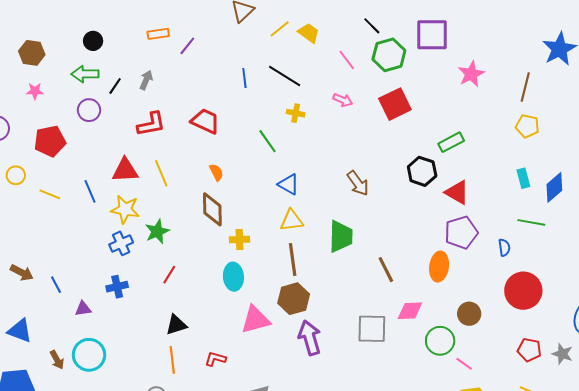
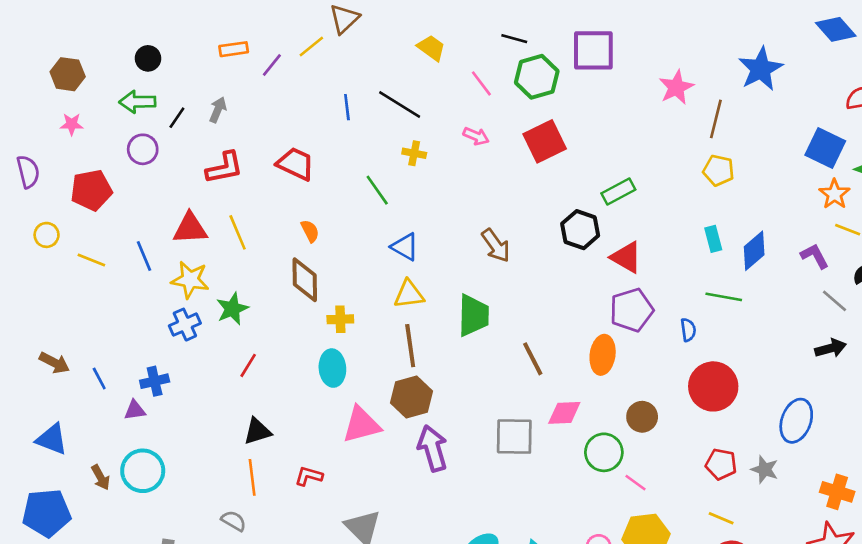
black line: (372, 26) -> (514, 39), turned -30
yellow line: (280, 29) -> (311, 47), moved
pink star: (471, 74) -> (676, 87), moved
blue cross: (117, 287) -> (155, 381), moved

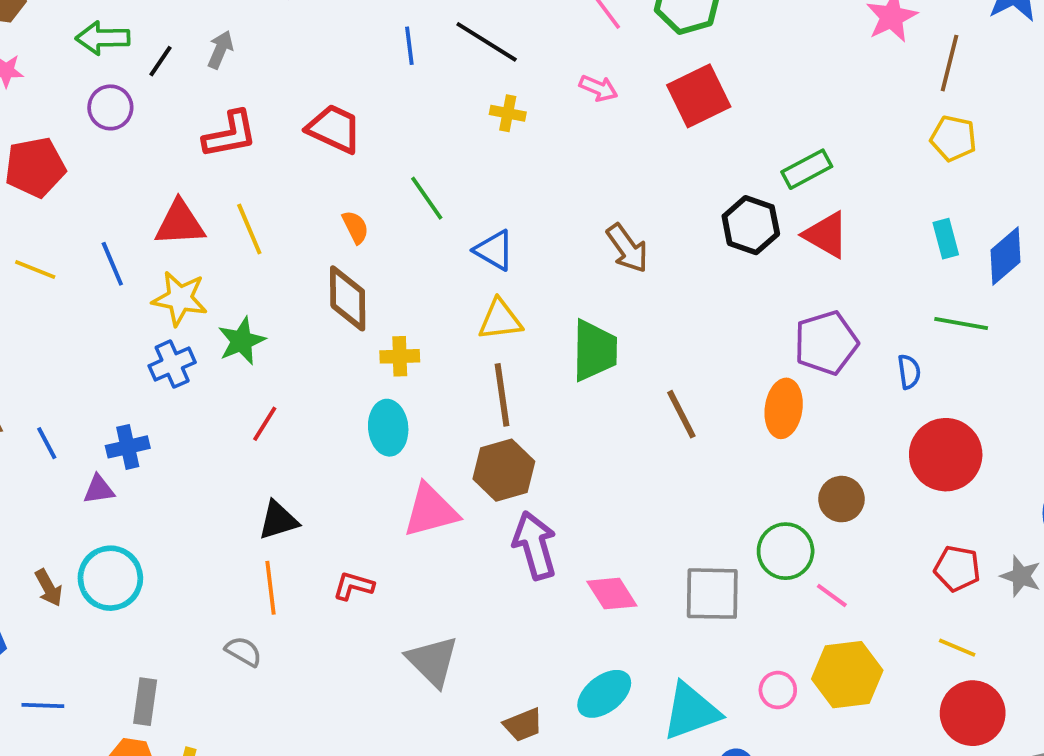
green line: (377, 190) -> (427, 198), moved
red triangle: (626, 257) -> (826, 235), moved
pink diamond: (564, 413) -> (612, 594), moved, turned 60
gray square: (514, 437) -> (712, 594), moved

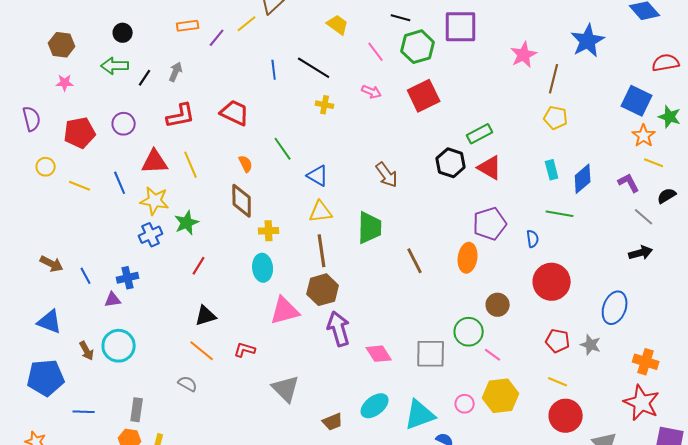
purple circle: (110, 107) -> (124, 124), moved
orange line: (270, 588) -> (202, 351), turned -44

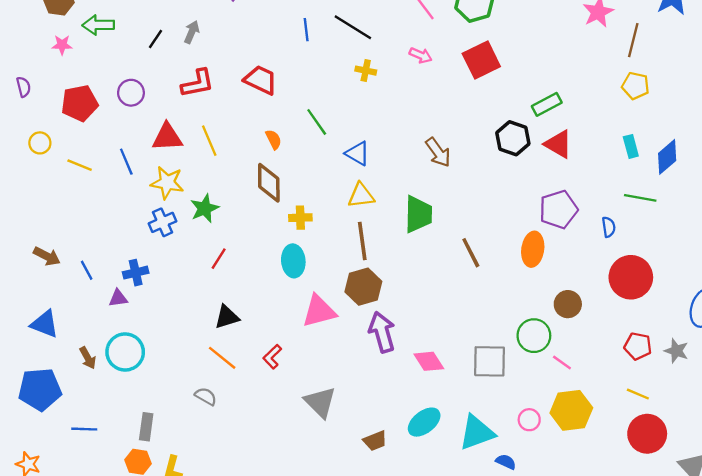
green arrow: (115, 66) -> (98, 25), moved
purple semicircle: (32, 119) -> (24, 87), size x0.7
red L-shape: (245, 350) -> (272, 357), turned -60

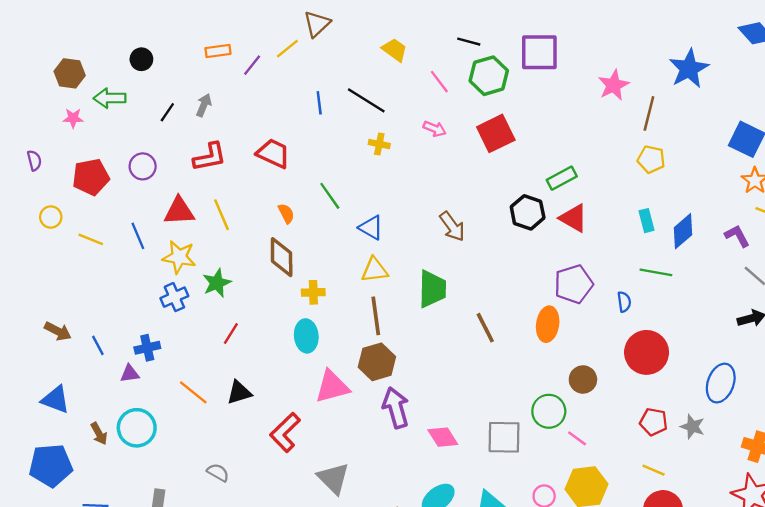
red L-shape: (272, 357) -> (285, 432), size x1.6
orange line: (222, 358) -> (193, 392), moved

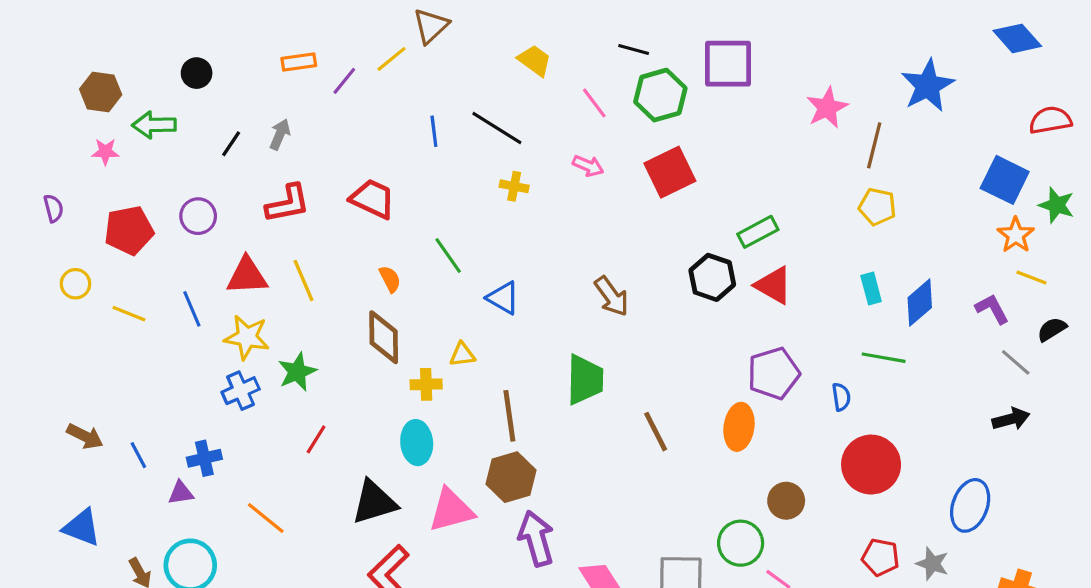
yellow triangle: (375, 270) -> (462, 354), moved, size x0.7
black triangle: (239, 392) -> (374, 502), moved, size x1.4

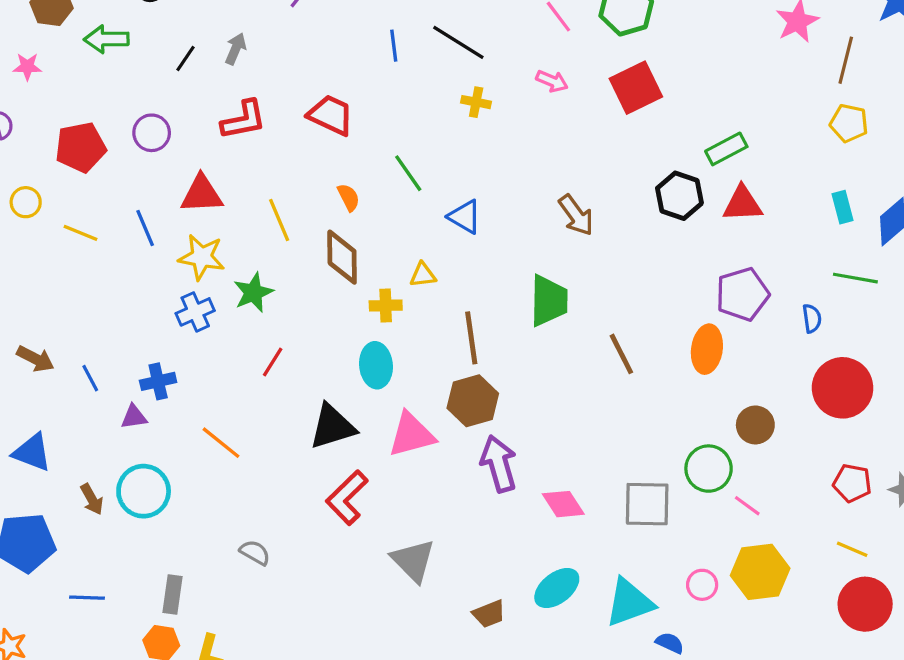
pink star: (105, 152) -> (27, 67), moved
yellow line: (303, 281) -> (279, 220), moved
red triangle: (774, 285) -> (742, 204), turned -33

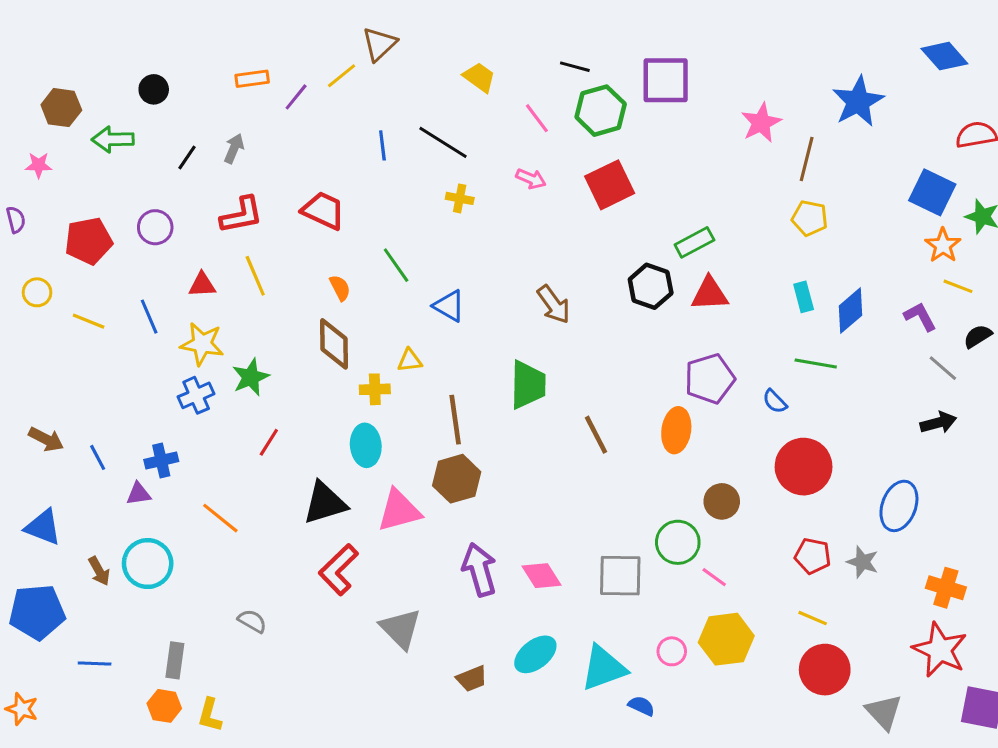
red triangle: (202, 194) -> (202, 285), size x0.7
yellow line: (279, 220) -> (255, 276), moved
blue semicircle: (812, 318) -> (775, 401), turned 144
purple arrow: (499, 464) -> (479, 570), moved

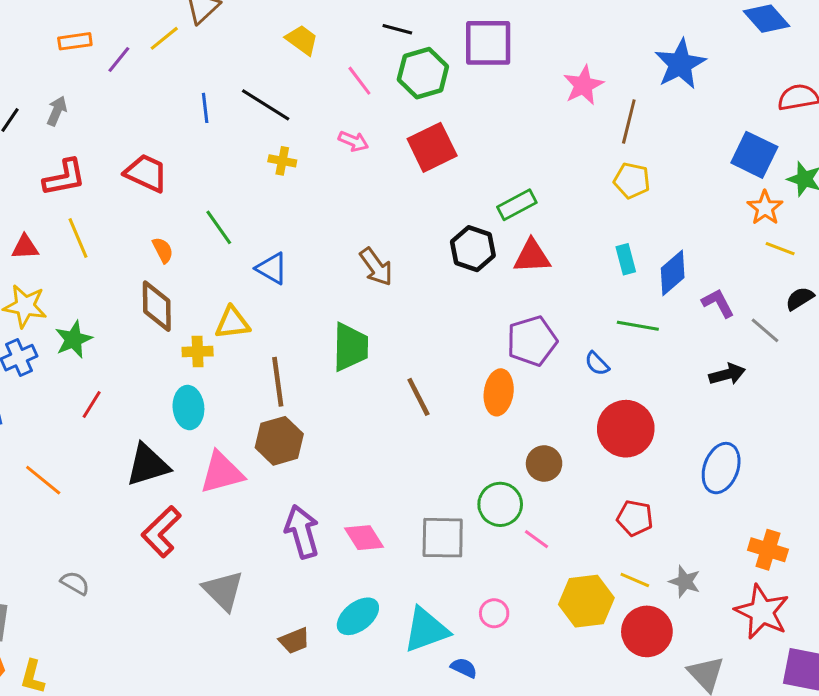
purple L-shape: (920, 317) -> (718, 303), moved
yellow triangle: (410, 361) -> (232, 323), size x1.4
black arrow: (938, 423) -> (727, 374), moved
gray star: (863, 562) -> (685, 582), moved
yellow hexagon: (726, 639) -> (586, 601), moved

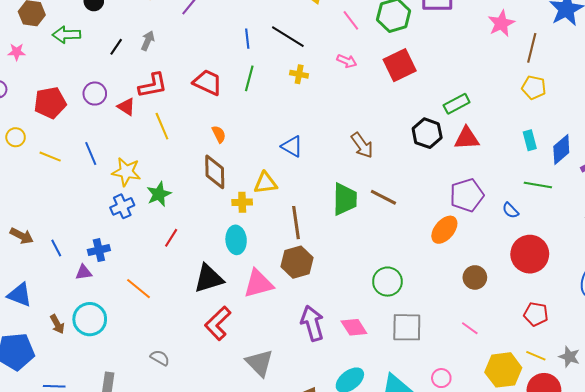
green line: (219, 227) -> (249, 78), moved, turned 50
red triangle: (25, 247) -> (126, 107), moved, turned 36
orange ellipse: (499, 392) -> (444, 230), turned 32
brown line: (418, 397) -> (383, 197), moved, turned -36
green circle: (500, 504) -> (387, 282), moved

